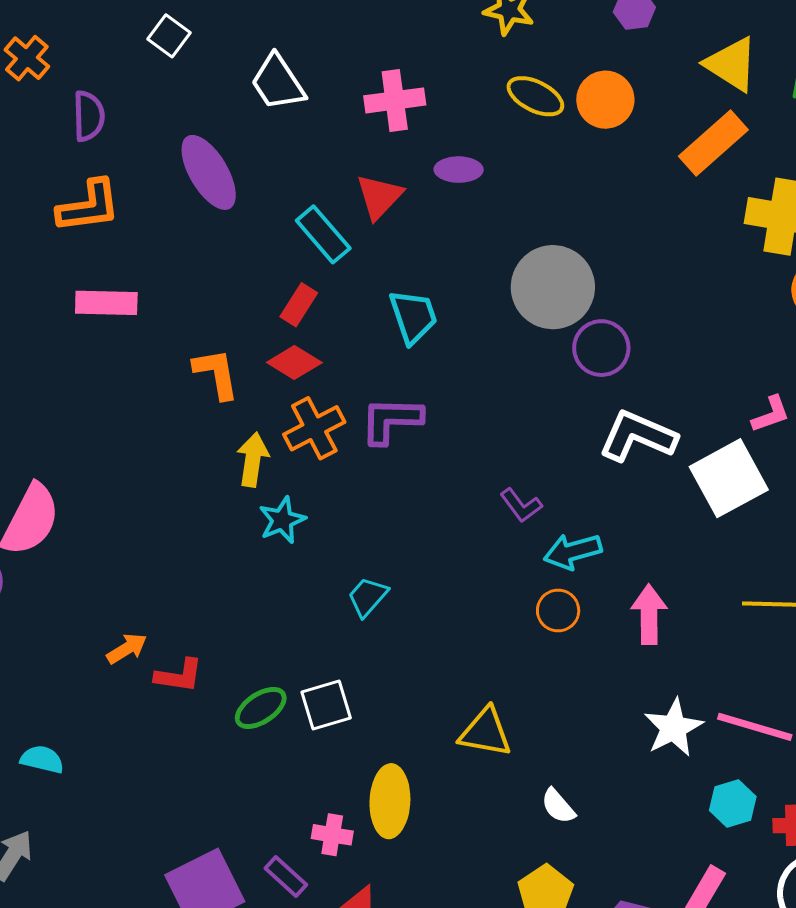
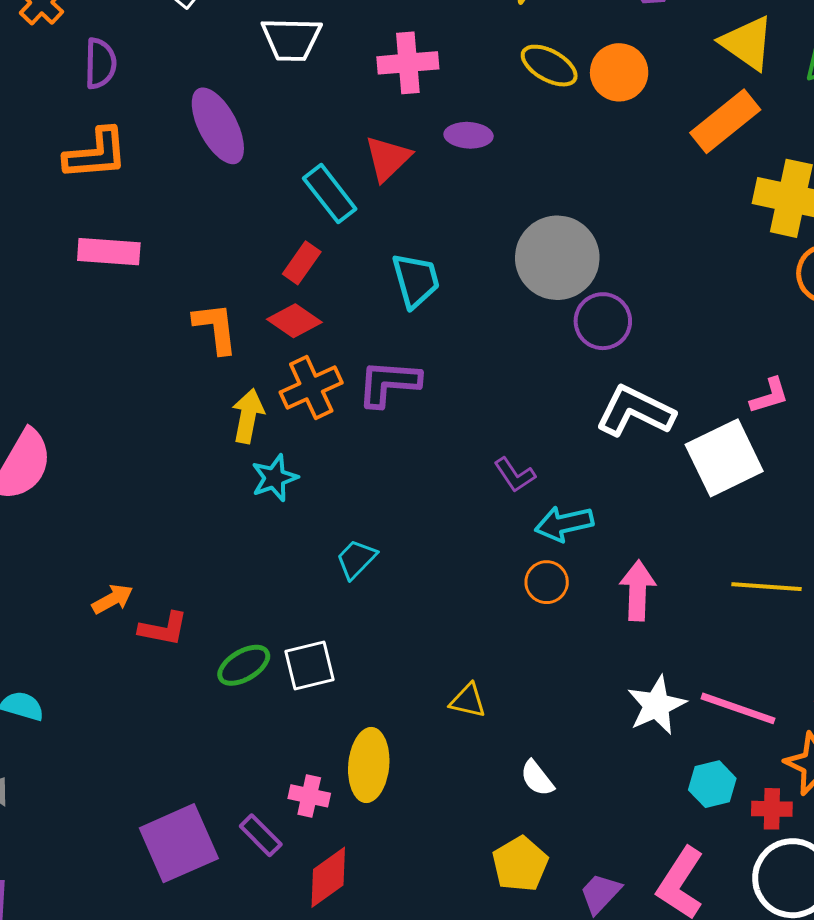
white trapezoid: (278, 82) -> (292, 39), turned -58
yellow triangle: (486, 732) -> (468, 701), size x0.7

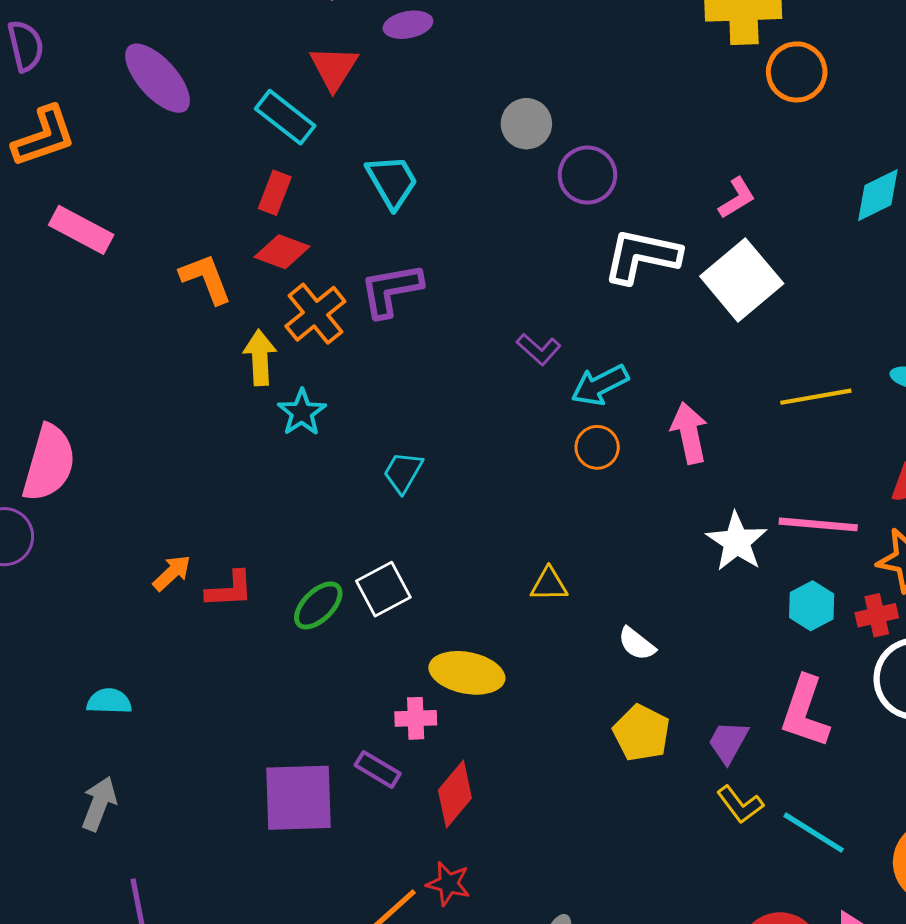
pink rectangle: (109, 252) -> (81, 230), turned 38
gray circle: (557, 258) -> (526, 124), size x0.6
pink L-shape: (769, 396) -> (737, 198), moved
yellow ellipse: (369, 765) -> (467, 673), turned -70
purple square: (179, 843) -> (299, 798), turned 36

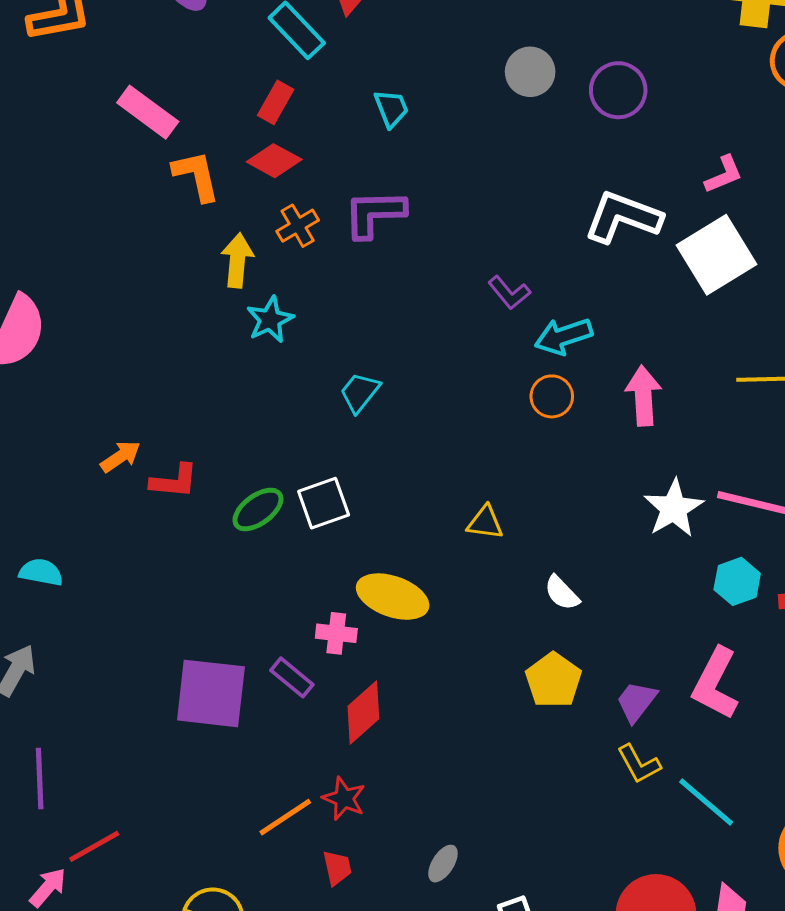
purple circle: (587, 175) -> (618, 90), moved
cyan trapezoid: (392, 181) -> (391, 108), size x0.7
pink rectangle: (81, 230) -> (148, 112), moved
orange cross: (315, 314) -> (298, 226), size x0.7

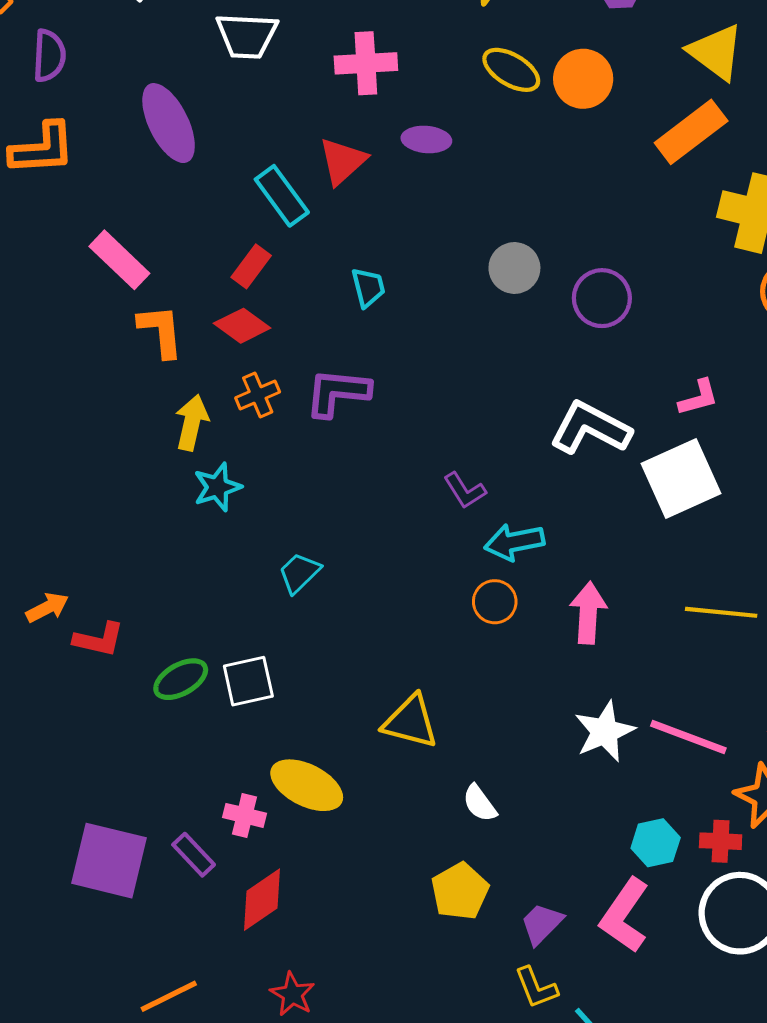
yellow triangle: (485, 522) -> (411, 722), size x1.5
cyan hexagon: (737, 581) -> (656, 843), moved
red star: (344, 799) -> (292, 994), moved

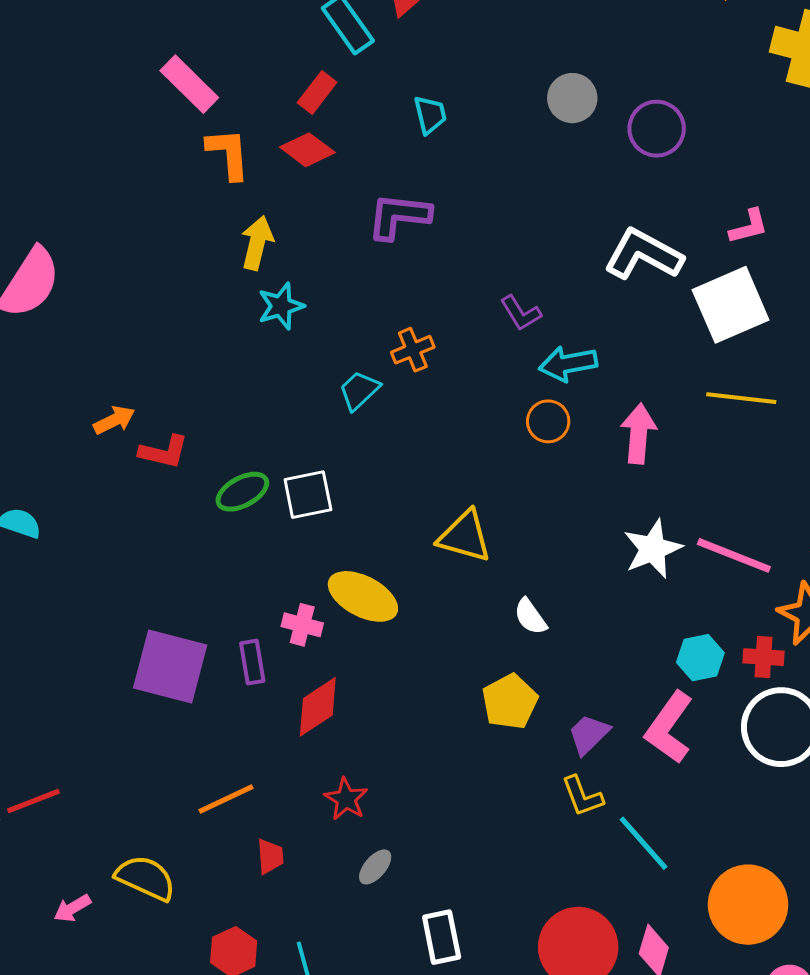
orange cross: (258, 395) -> (413, 350), moved
yellow line: (721, 612) -> (741, 398), moved
purple rectangle: (194, 855) -> (252, 662), turned 33

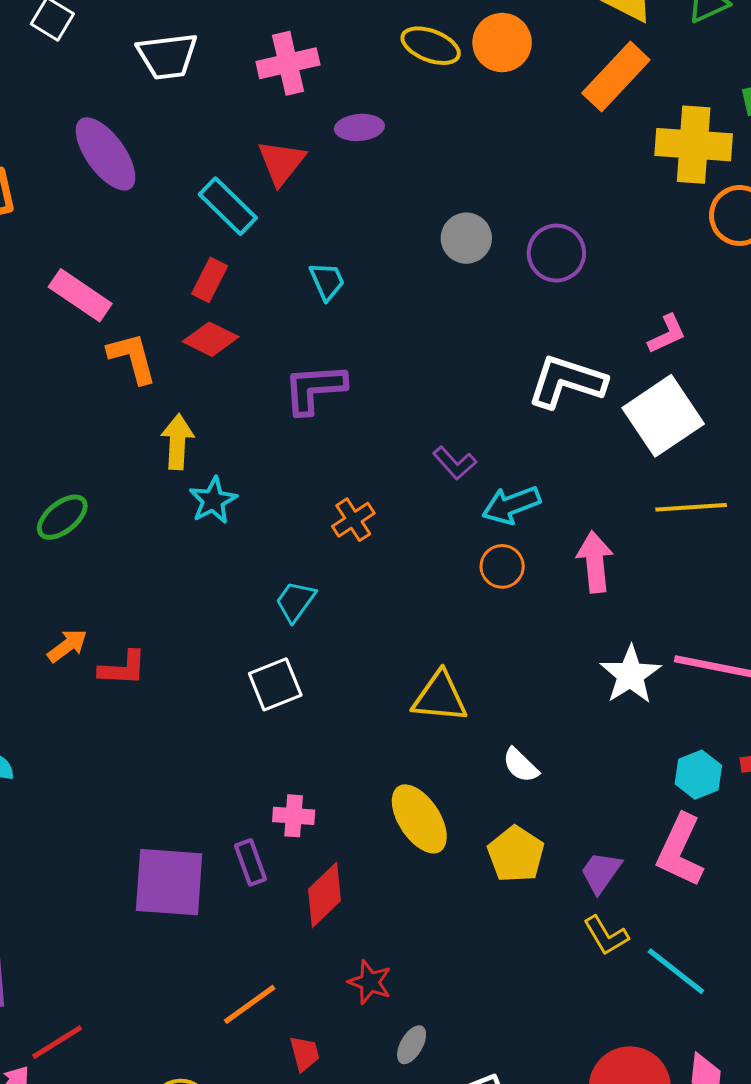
cyan trapezoid: (359, 390) -> (295, 601), moved
green ellipse: (242, 492) -> (62, 517), moved
yellow ellipse: (363, 596) -> (419, 819), moved, turned 40

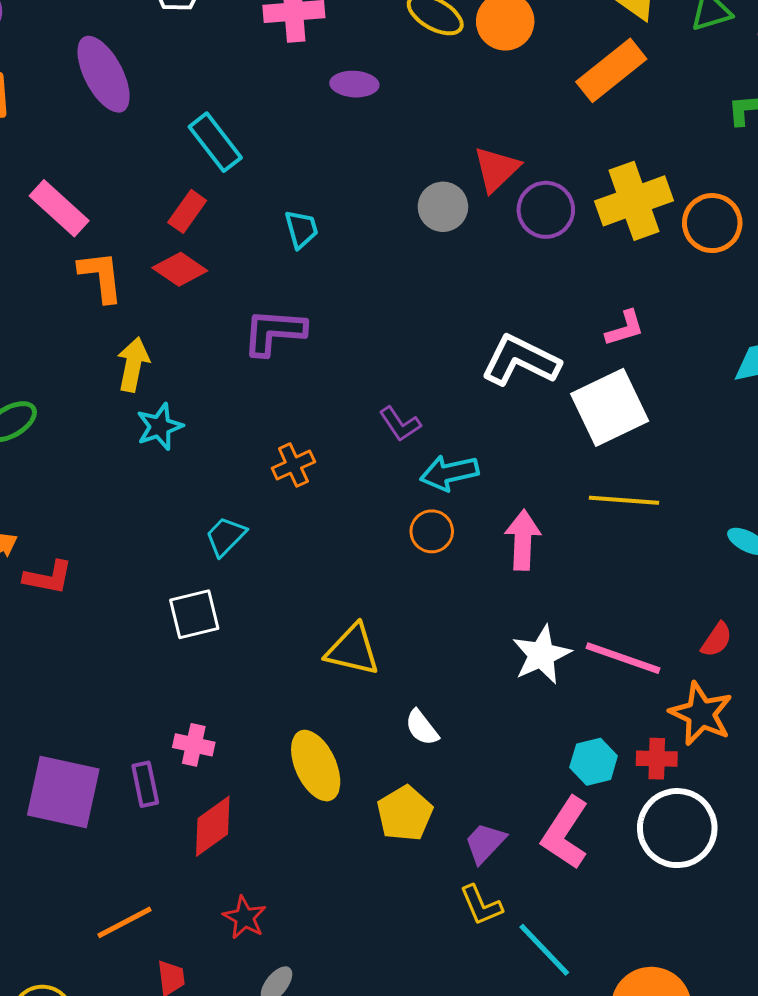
yellow cross: (694, 145) -> (634, 201), moved, turned -32
red triangle: (281, 162) -> (496, 169), moved
purple circle: (556, 253) -> (546, 210), moved

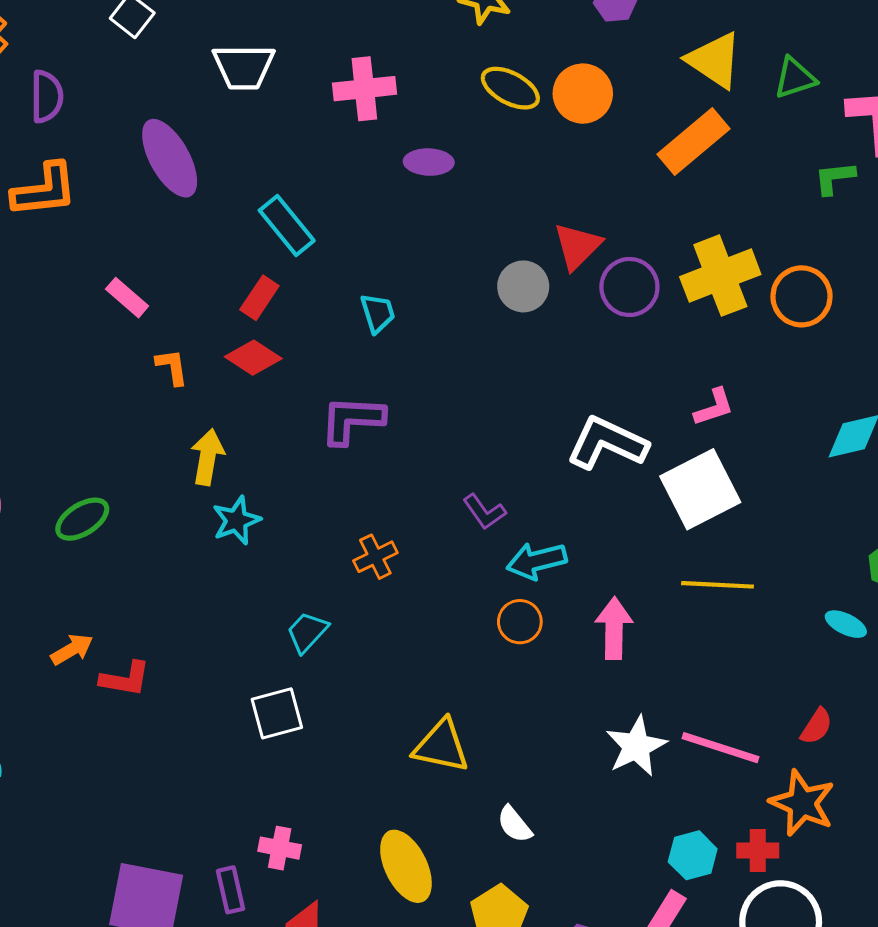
pink rectangle: (59, 208) -> (127, 298), size x0.7
orange L-shape: (101, 276) -> (172, 367), size x0.7

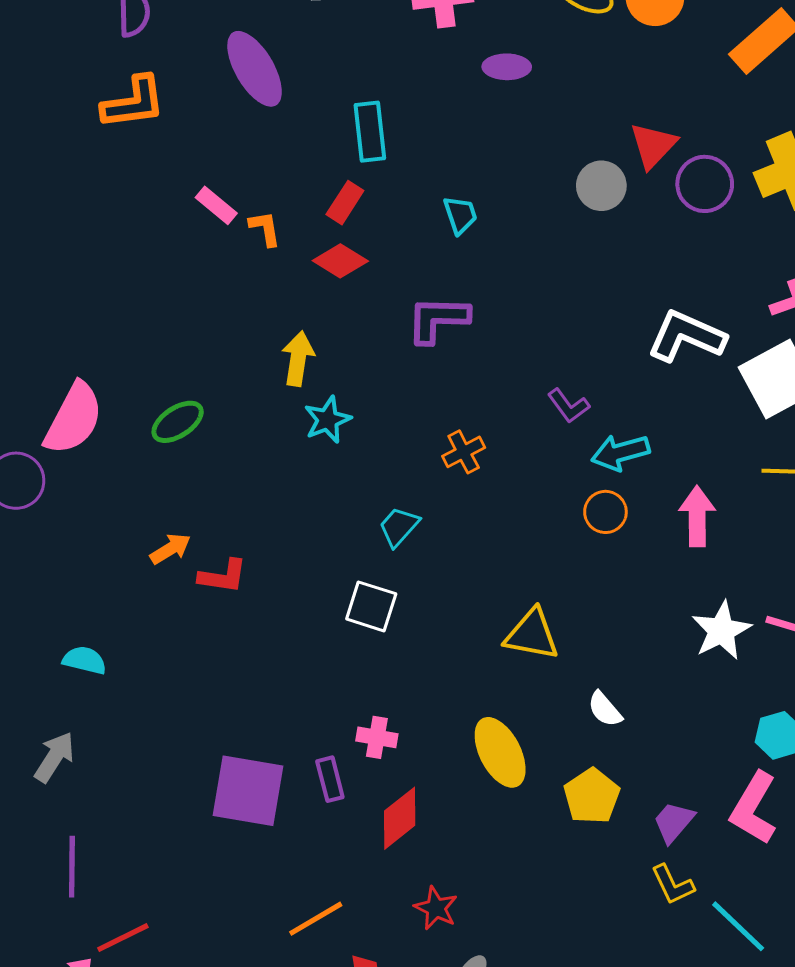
cyan rectangle: (287, 226) -> (370, 132), turned 34
orange L-shape: (172, 367) -> (265, 228), moved
white square: (277, 713) -> (371, 606), turned 34

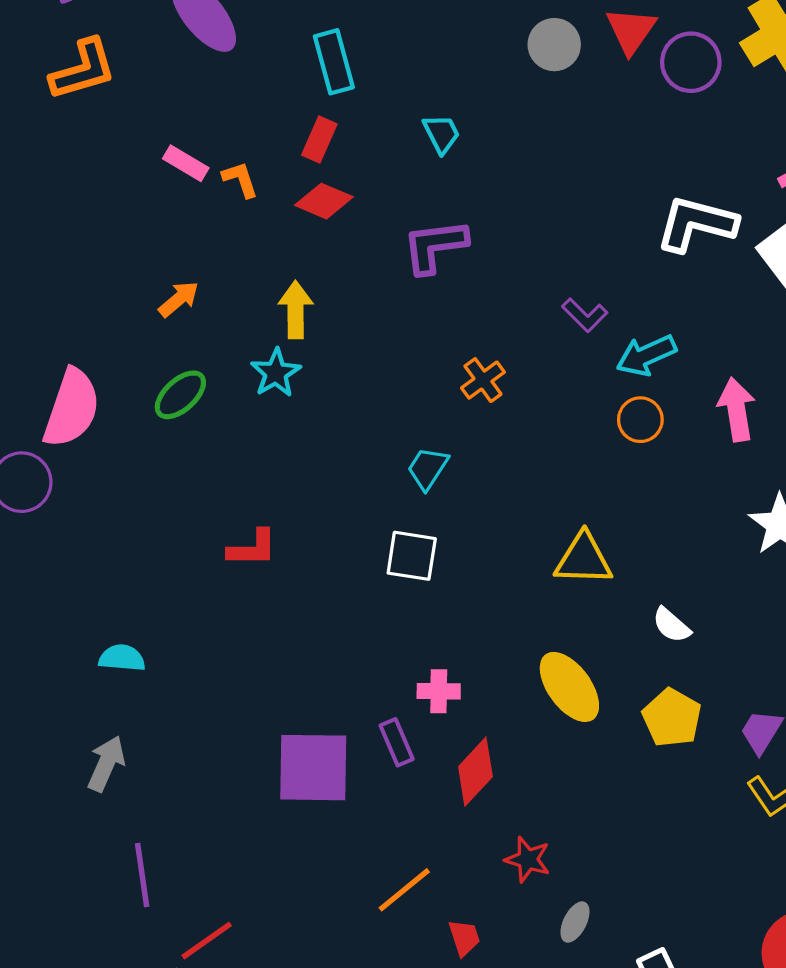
gray circle: (601, 186) -> (554, 45), moved
cyan star: (328, 420) -> (276, 373), moved
orange arrow: (170, 549) -> (179, 299), moved

